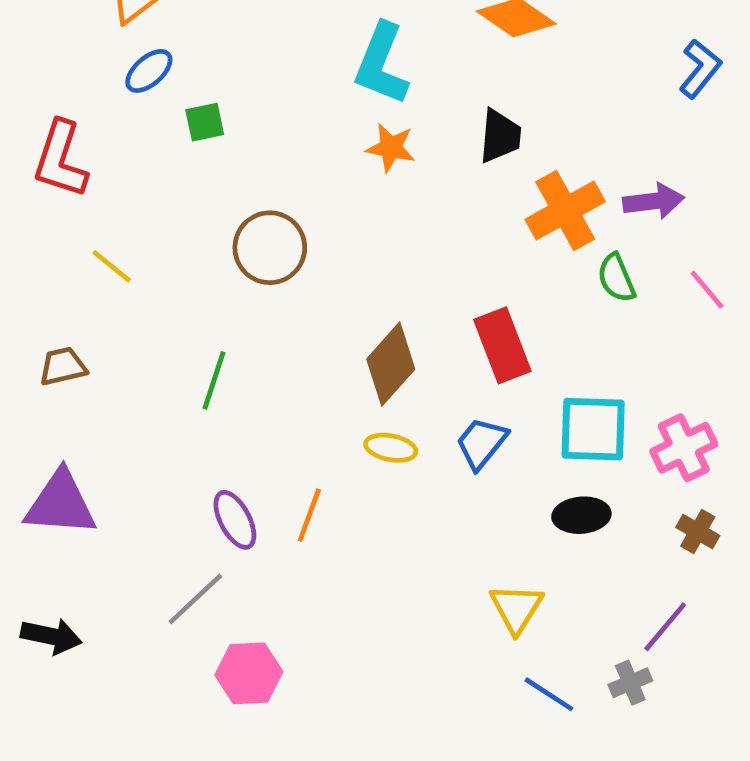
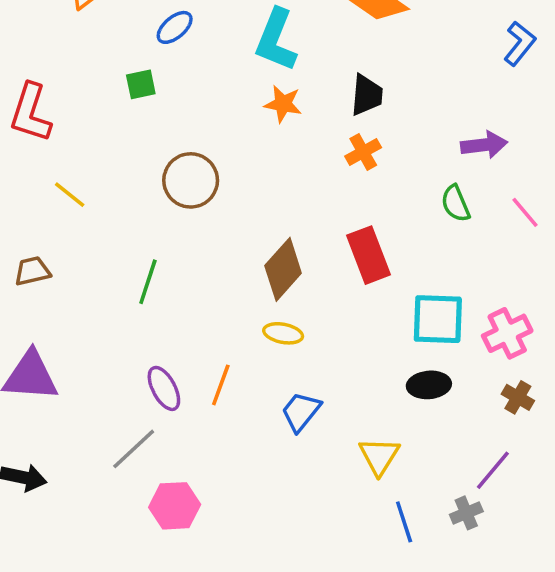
blue ellipse: (149, 71) -> (175, 27), moved
orange cross: (565, 211) -> (363, 152), moved, size x0.6
blue trapezoid: (481, 443) -> (301, 412), moved
blue line: (549, 694) -> (404, 522), turned 39

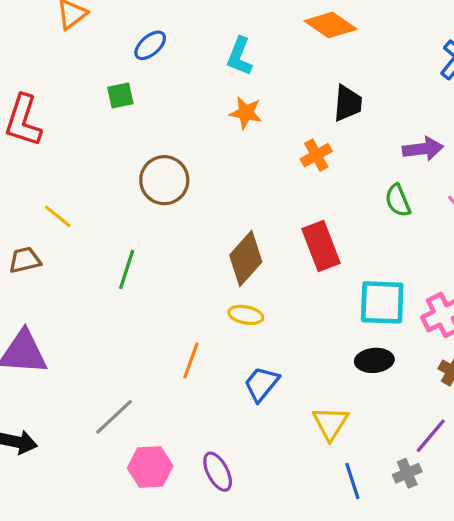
cyan L-shape: (276, 40) -> (240, 56), size x0.7
black trapezoid: (367, 95) -> (348, 103), moved
yellow line: (70, 195) -> (58, 216), moved
purple ellipse: (164, 388) -> (218, 472), moved

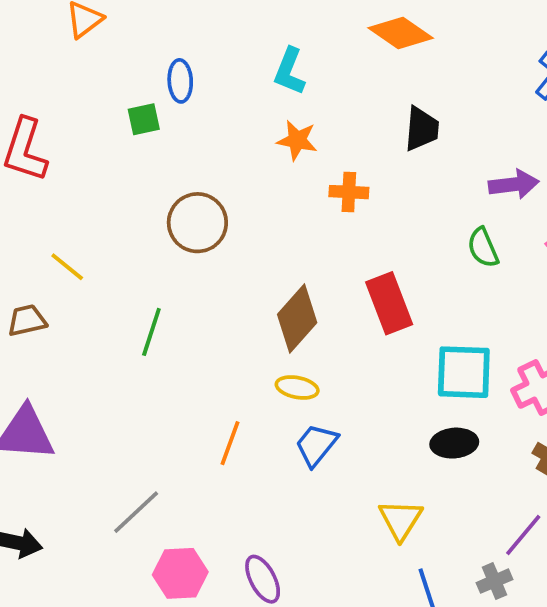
blue ellipse: (150, 45) -> (180, 81), moved, turned -52
orange cross: (316, 155) -> (349, 192), moved, turned 32
blue trapezoid: (261, 384) -> (316, 445), moved

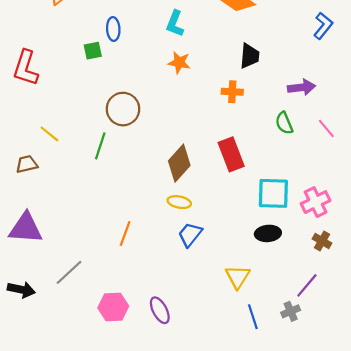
orange cross: (349, 192) -> (232, 92), moved
green line: (151, 332) -> (100, 146), moved
orange line: (230, 443) -> (125, 233), moved
gray line: (136, 512) -> (69, 272), moved

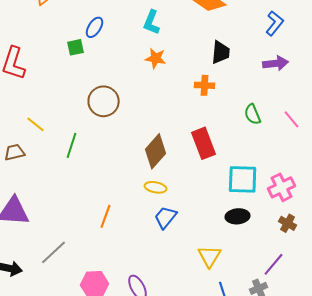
blue L-shape: (323, 26) -> (275, 23), moved
blue ellipse: (113, 29) -> (95, 27), turned 35
purple arrow: (301, 87) -> (276, 63), moved
green line: (100, 146) -> (72, 145), moved

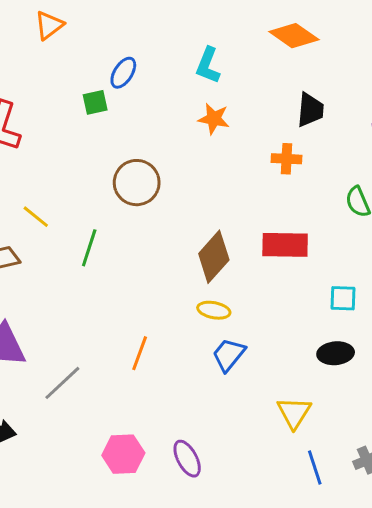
red rectangle: (204, 143) -> (285, 245), turned -68
cyan square: (243, 179) -> (343, 298), size x0.6
gray line: (54, 252) -> (62, 383), moved

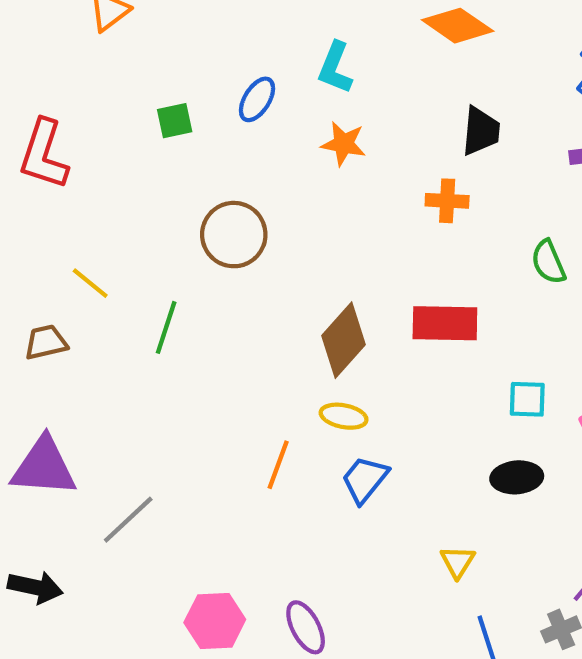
blue ellipse: (123, 73) -> (257, 99), moved
orange line: (140, 353) -> (278, 465), moved
yellow triangle: (294, 413) -> (458, 562), size x0.7

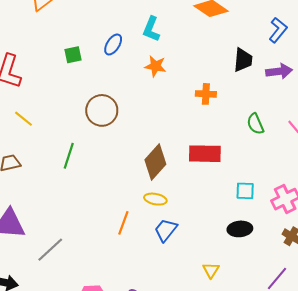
black trapezoid: (481, 131) -> (243, 60), moved
yellow line: (90, 283) -> (23, 119), moved

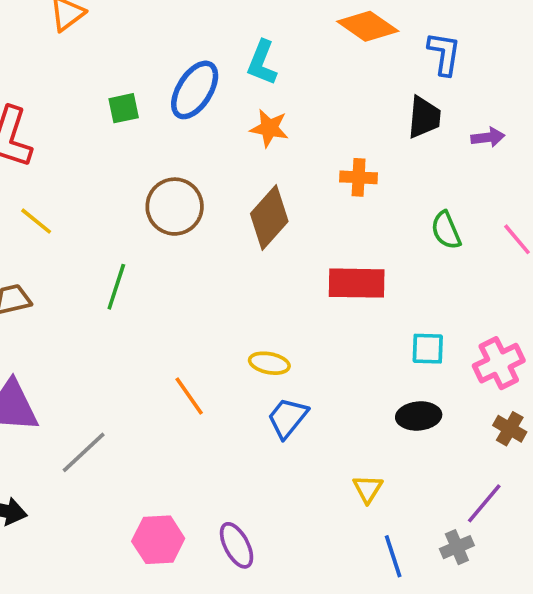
blue L-shape: (278, 30) -> (444, 54), moved, turned -30
blue ellipse: (113, 44) -> (195, 90), size x1.5
purple arrow: (279, 71) -> (488, 137), size x0.7
brown diamond: (155, 162) -> (269, 217), moved
orange line: (123, 223) -> (189, 396), moved, turned -55

